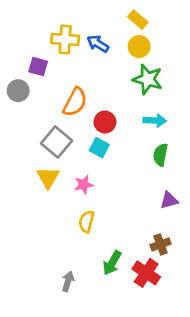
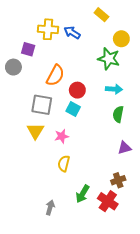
yellow circle: (139, 47) -> (121, 39), moved
gray square: (57, 142) -> (42, 105), turned -30

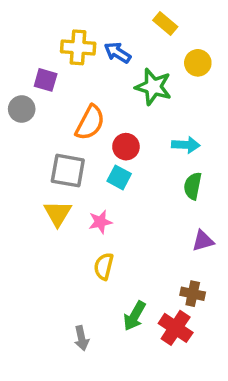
green star: (109, 59) -> (153, 87), moved
brown cross: (118, 180) -> (193, 294), turned 32
gray arrow: (50, 207) -> (82, 338), turned 152

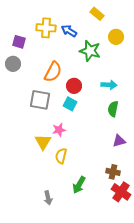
purple square: (46, 80) -> (19, 42), moved
yellow triangle: (58, 213) -> (43, 142), moved
red cross: (176, 328) -> (121, 192), moved

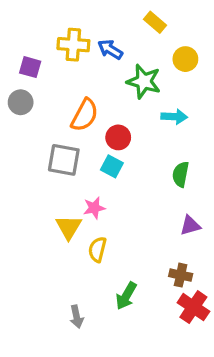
cyan arrow: (109, 85) -> (174, 117), moved

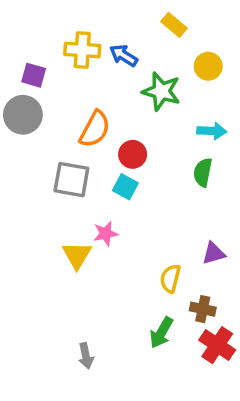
gray circle: (21, 102) -> (23, 115), size x1.4
cyan arrow: (174, 117) -> (212, 131), moved
green semicircle: (181, 174) -> (203, 172), moved
yellow semicircle: (97, 249) -> (170, 278), moved
green arrow: (126, 296) -> (161, 332), moved

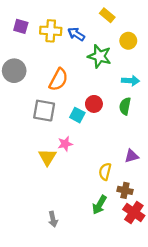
purple square: (34, 75) -> (21, 26), moved
red circle: (133, 154) -> (94, 104), moved

